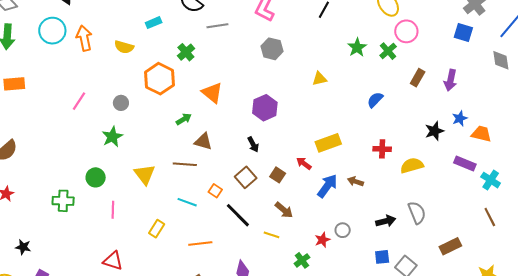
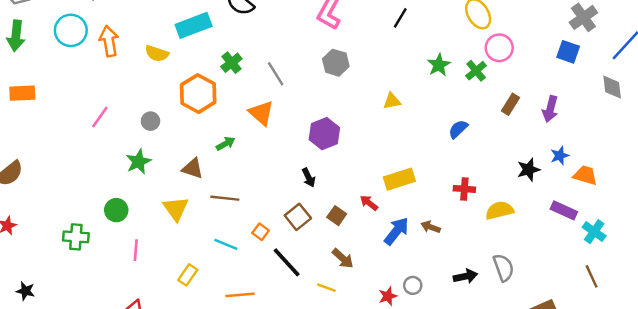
cyan rectangle: (154, 23) -> (194, 25), size x1.8
gray line: (217, 26) -> (276, 74), moved, turned 65
brown triangle: (203, 142) -> (193, 168), moved

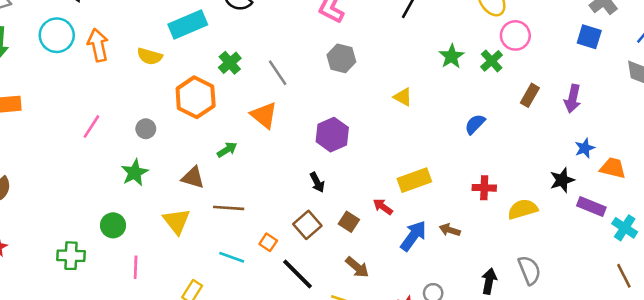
yellow triangle: (392, 101) -> (403, 97), turned 42
black star: (529, 170) -> (562, 180), moved
black arrow: (465, 276) -> (489, 281), turned -65

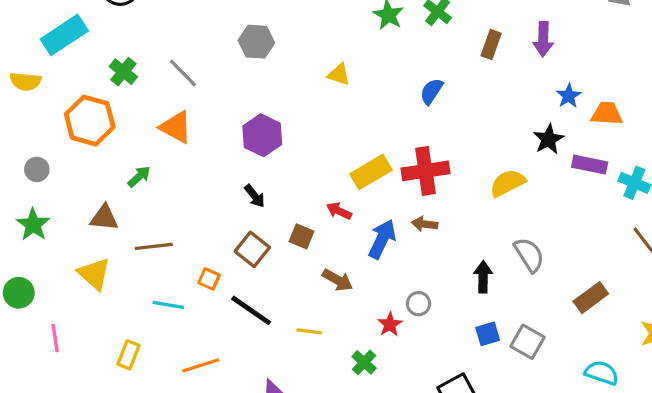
red cross: (484, 188) -> (425, 171), moved, size x1.6
brown arrow: (357, 267) -> (338, 280), moved

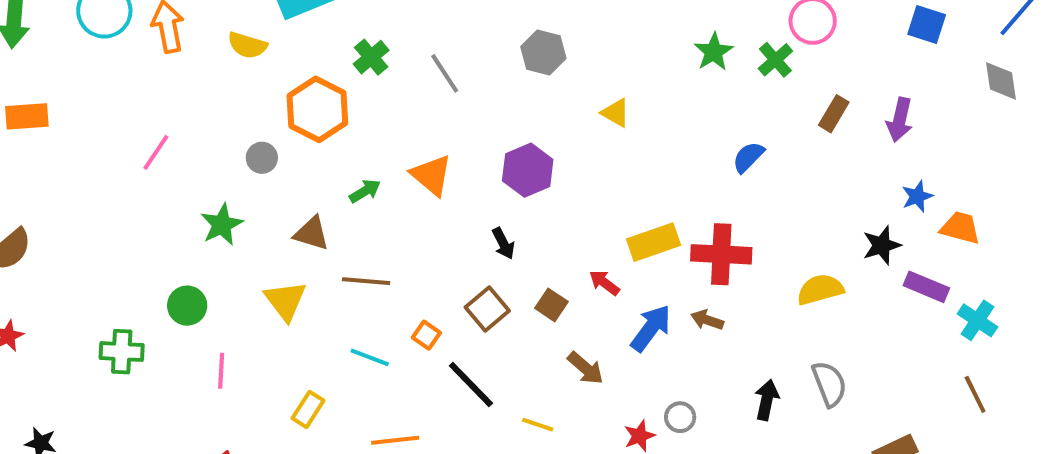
yellow triangle: (339, 74) -> (616, 113), moved
orange triangle: (176, 127) -> (431, 175), moved
gray circle: (37, 169) -> (262, 158), moved

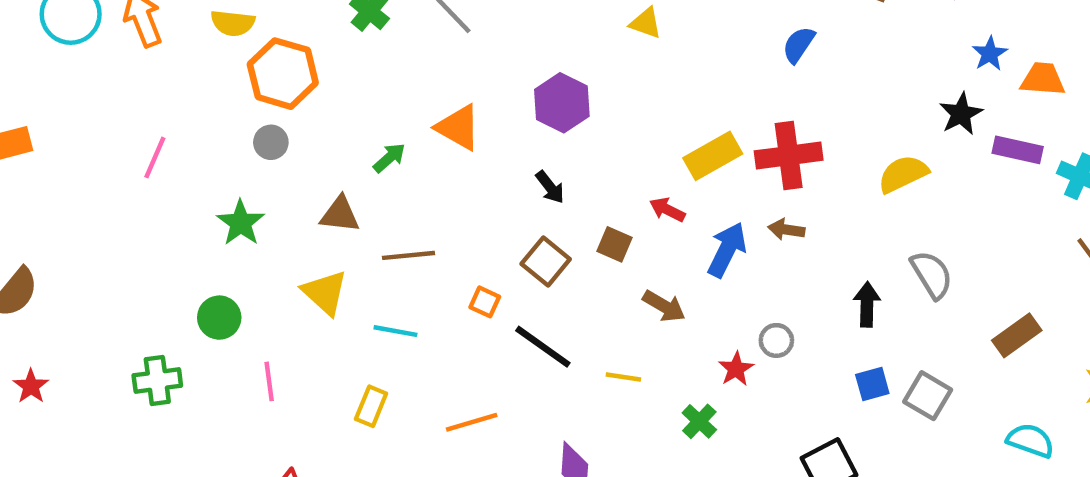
orange hexagon: (317, 109) -> (283, 74), moved
cyan line: (370, 357) -> (395, 331), moved

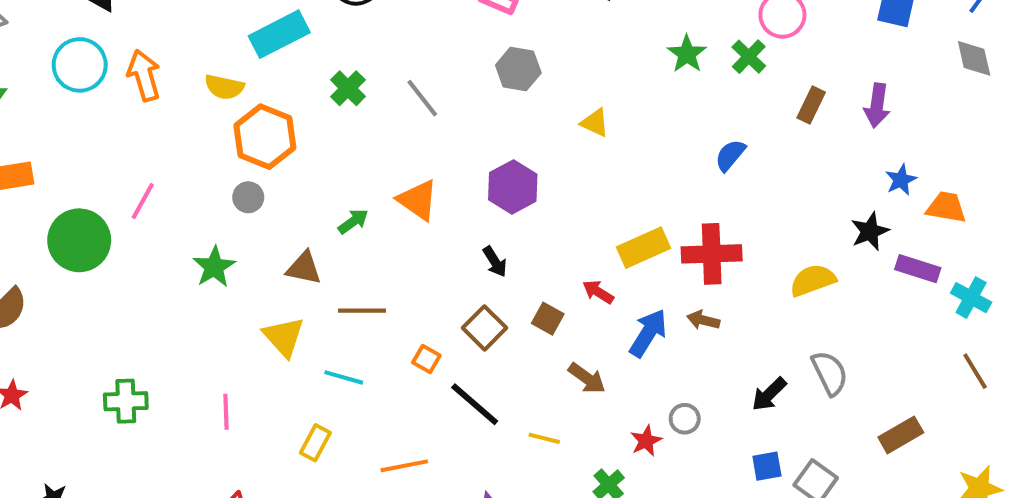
black arrow: (867, 304) -> (769, 394), turned -141
green circle: (219, 318) -> (79, 240), moved, size x1.6

